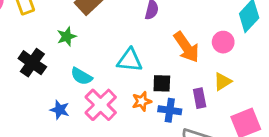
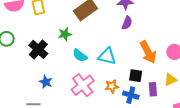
cyan semicircle: (81, 76) -> (80, 55), moved
black square: (162, 83) -> (136, 76), moved
blue star: (60, 110) -> (46, 82), moved

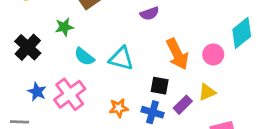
purple semicircle: (127, 23) -> (149, 13), turned 48
pink cross: (83, 85) -> (70, 94), moved
orange star: (112, 86) -> (119, 108), moved
purple rectangle: (153, 89) -> (183, 105), turned 48

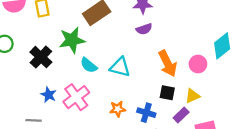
green star: (64, 27) -> (72, 40), size x1.6
black square: (160, 86) -> (167, 93), moved
purple rectangle: (183, 105) -> (181, 115), moved

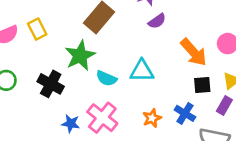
blue cross: (146, 113) -> (185, 113), turned 30

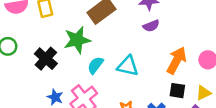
orange arrow: (194, 52) -> (177, 60), turned -124
cyan semicircle: (106, 78) -> (95, 65), turned 90

